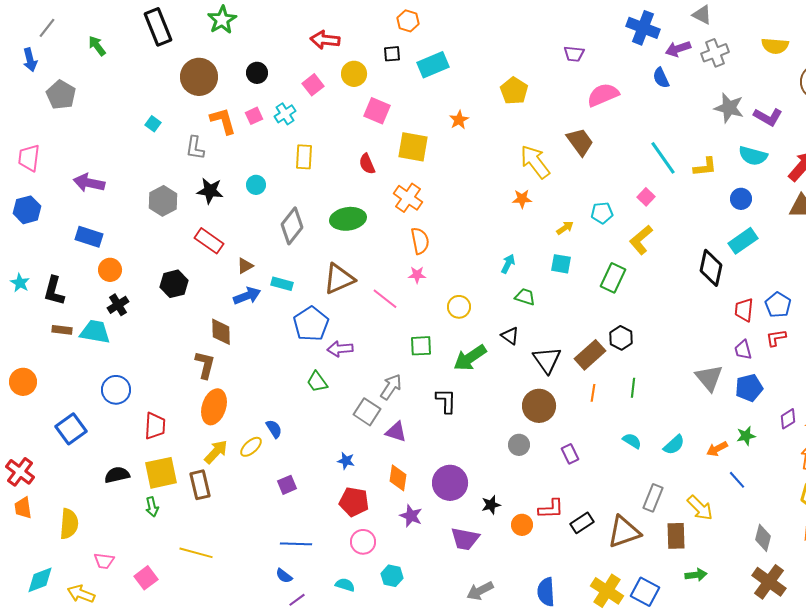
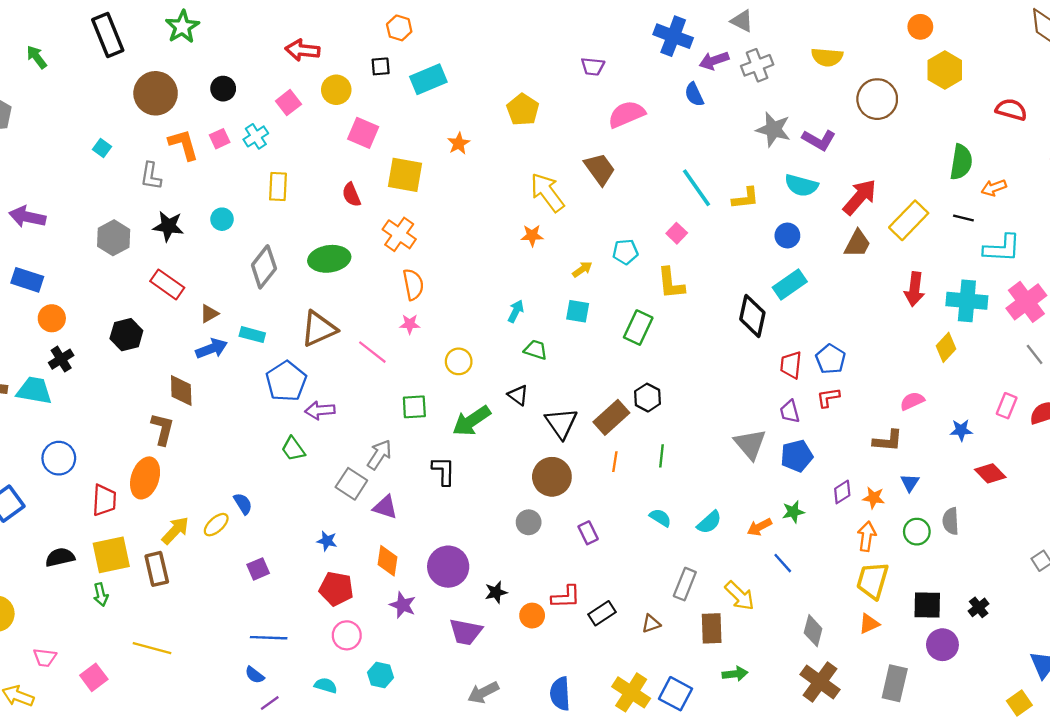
yellow L-shape: (641, 240) -> (671, 283), turned -56
orange ellipse: (214, 407) -> (145, 478), moved
brown triangle: (624, 532) -> (651, 624), size x0.5

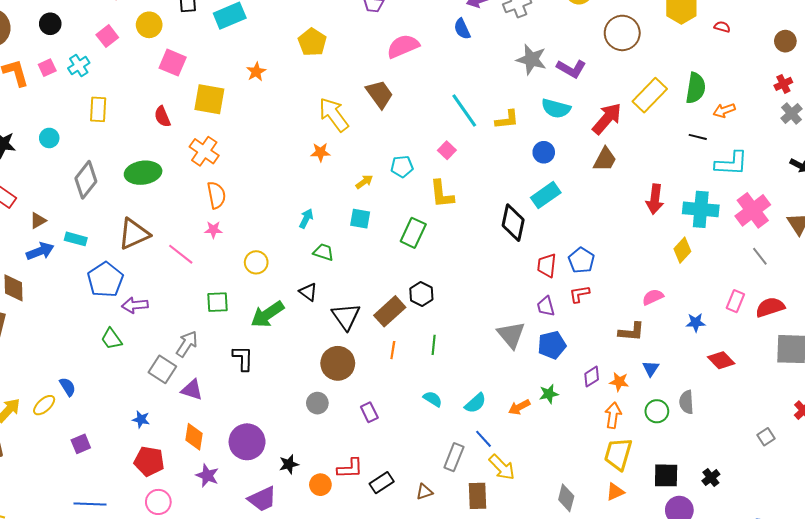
red semicircle: (1011, 110) -> (722, 27), moved, size x0.6
yellow rectangle: (909, 220) -> (650, 95), moved
blue line: (783, 563) -> (484, 439), moved
purple trapezoid: (466, 632) -> (262, 499), turned -36

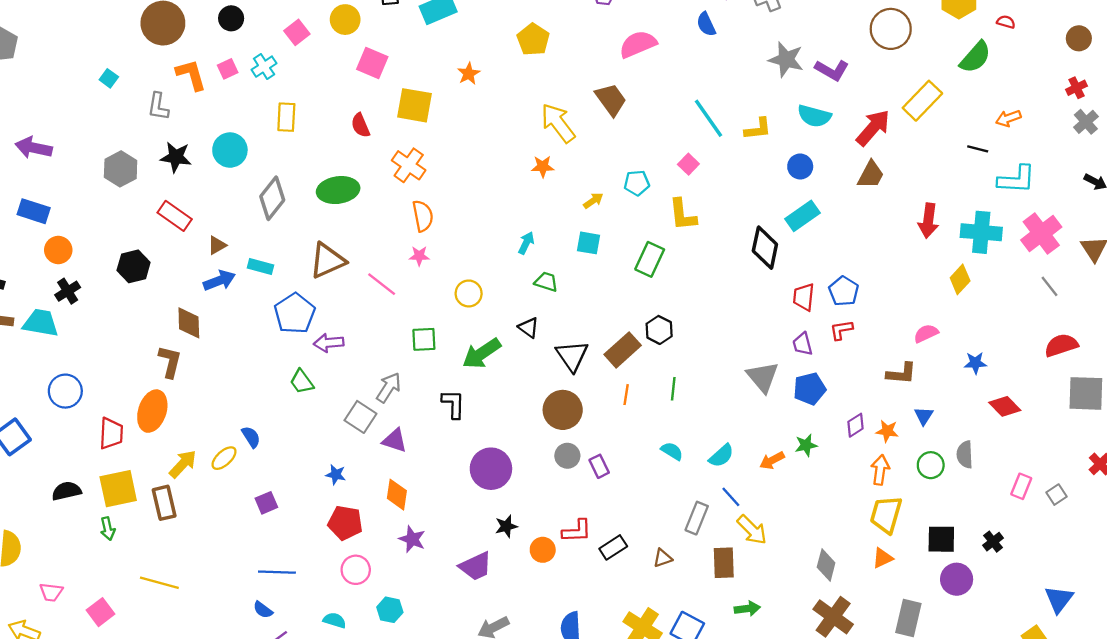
green semicircle: (696, 88) -> (975, 57), moved, turned 32
cyan circle: (49, 138) -> (230, 150), size x1.5
pink rectangle: (735, 301) -> (1021, 486), moved
gray circle: (317, 403) -> (567, 456), moved
purple circle: (247, 442) -> (491, 469), moved

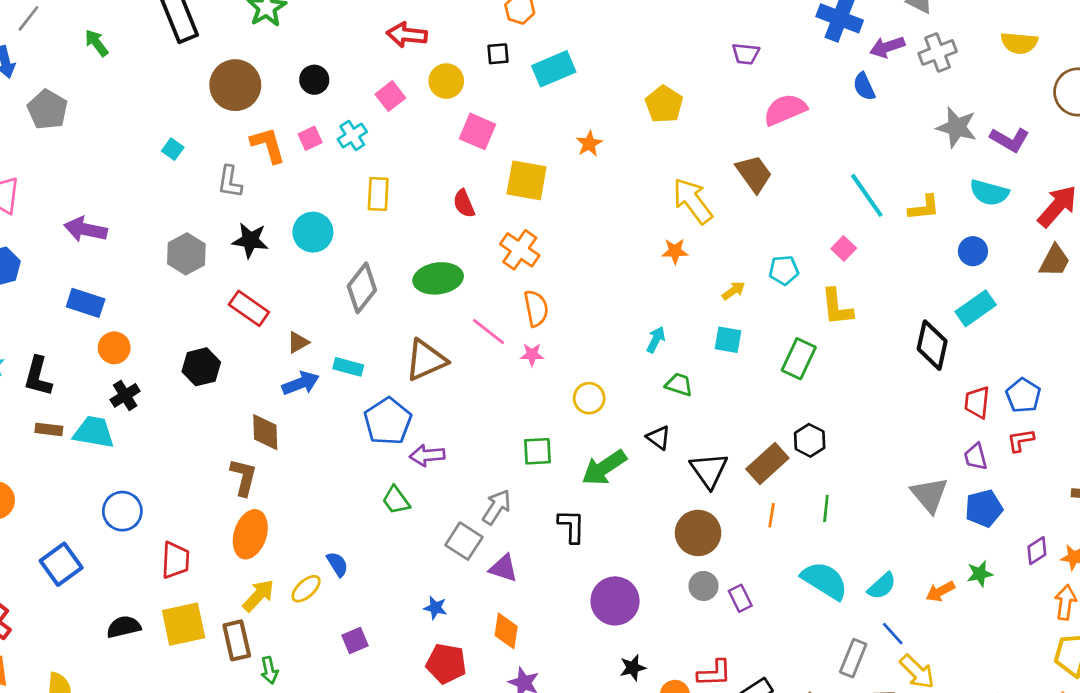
pink line: (382, 284) -> (488, 331), moved
orange ellipse: (152, 411) -> (250, 534), moved
cyan semicircle: (672, 451) -> (825, 581), size x1.8
green arrow: (108, 529) -> (269, 670), moved

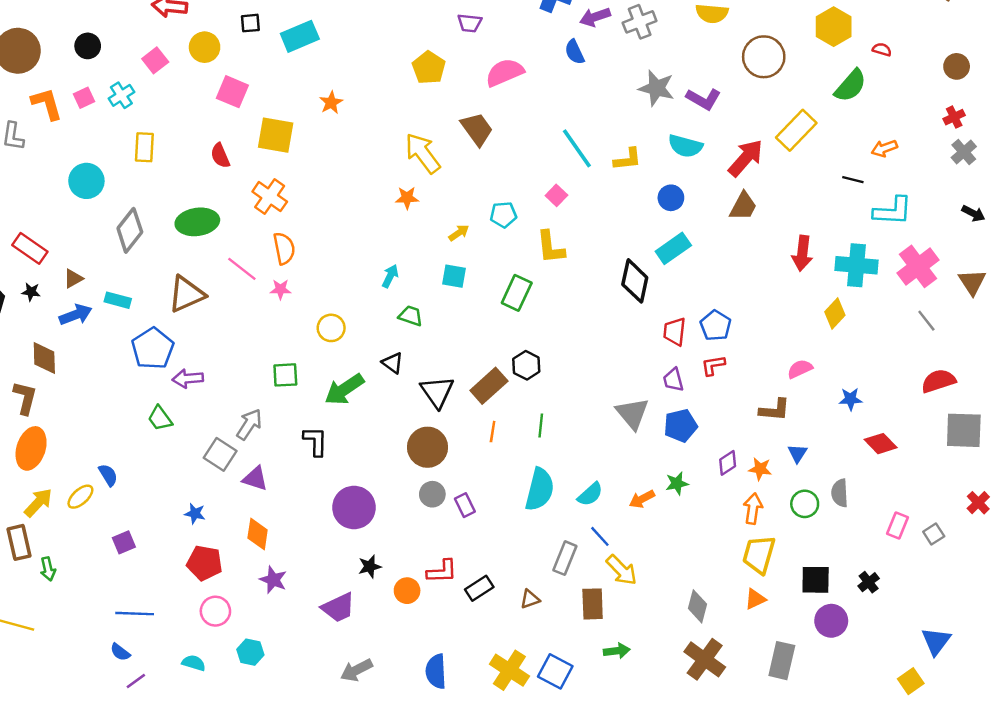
yellow pentagon: (664, 104) -> (429, 68), moved
black star: (250, 240) -> (31, 292), moved, size x0.6
cyan semicircle: (825, 581) -> (540, 489), turned 72

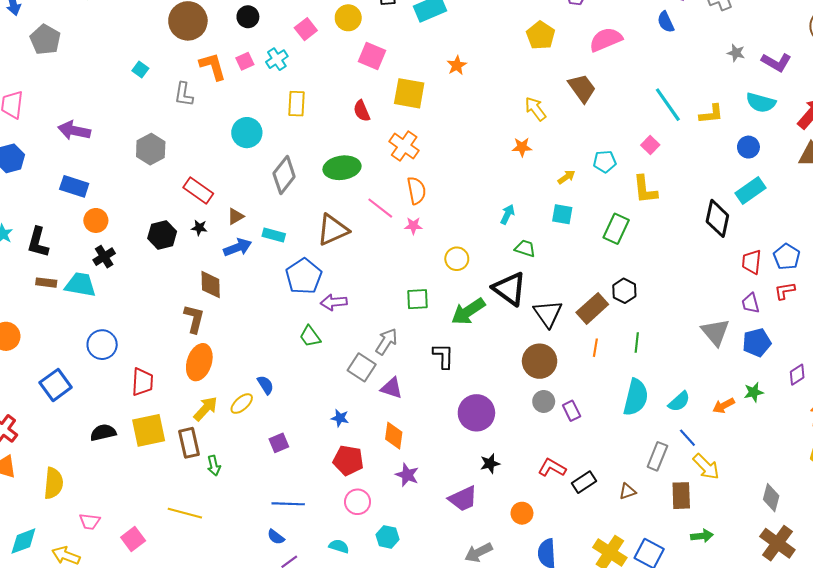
gray star: (656, 88) -> (736, 53), size x0.6
yellow arrow: (423, 153) -> (535, 109), size x0.7
black triangle: (393, 363) -> (510, 289), size x1.8
red L-shape: (442, 571) -> (552, 468), turned -148
orange circle: (407, 591) -> (522, 513), moved

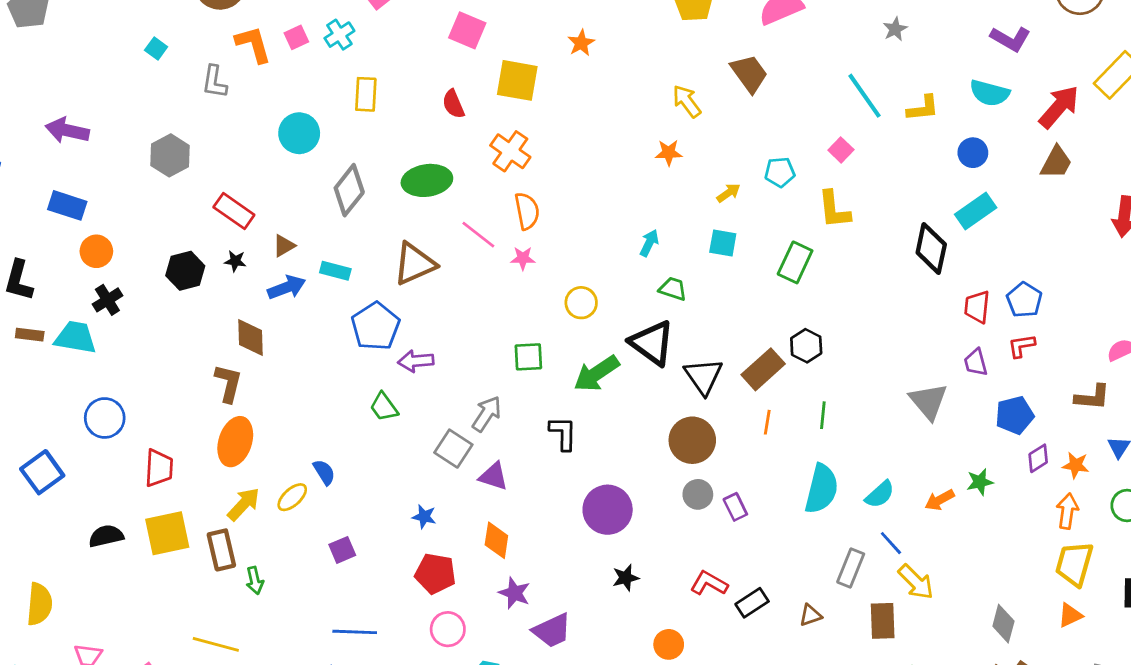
gray star: (736, 53) -> (895, 29), moved, turned 30
blue pentagon: (757, 343) -> (1015, 415), moved
purple trapezoid: (463, 499) -> (552, 631), moved

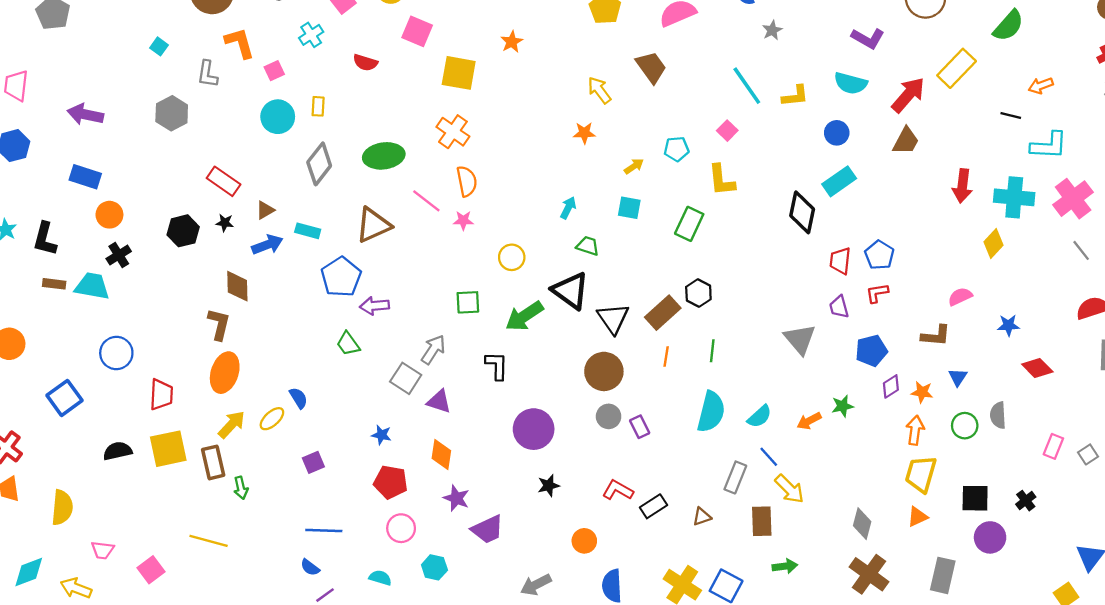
pink square: (296, 37) -> (274, 71), moved
yellow rectangle: (366, 94) -> (318, 106), moved, size x0.7
red semicircle: (453, 104) -> (365, 63), moved, turned -50
gray hexagon: (170, 155) -> (172, 113), moved

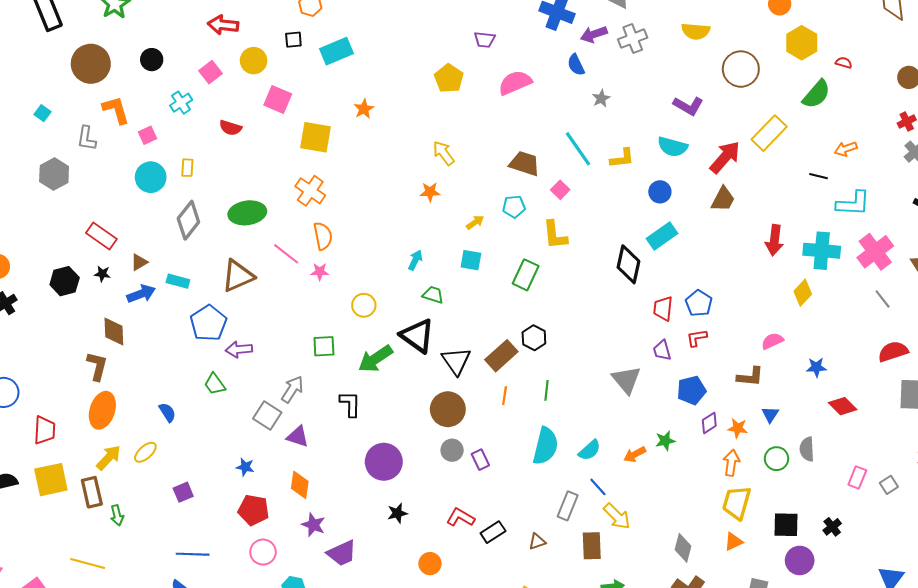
brown trapezoid: (651, 67) -> (524, 164), moved, turned -36
blue semicircle: (298, 398) -> (167, 412), moved

